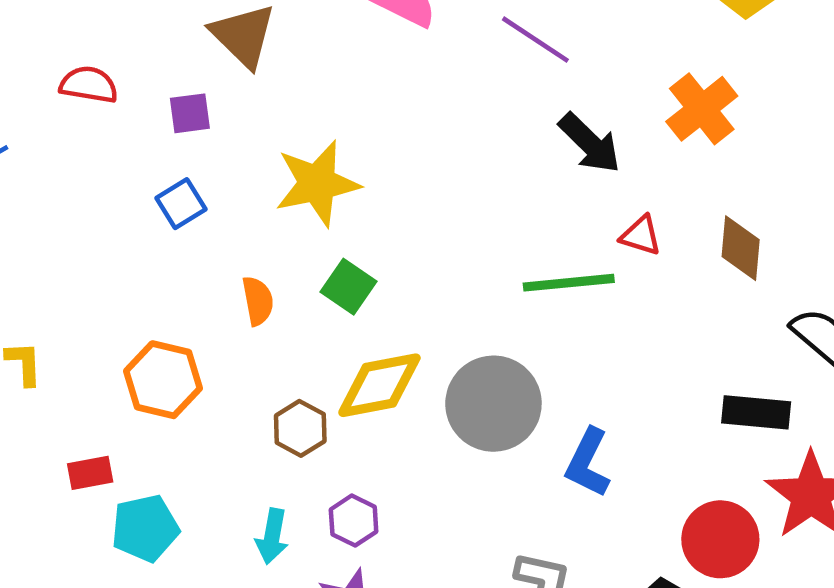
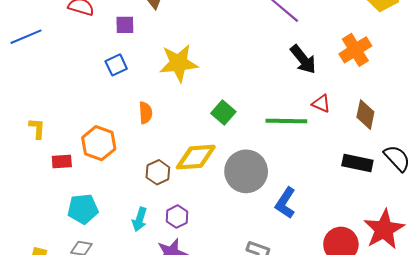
green square: (349, 287) -> (223, 112), moved
black rectangle: (756, 412) -> (357, 163), moved
red rectangle: (90, 473) -> (62, 162), moved

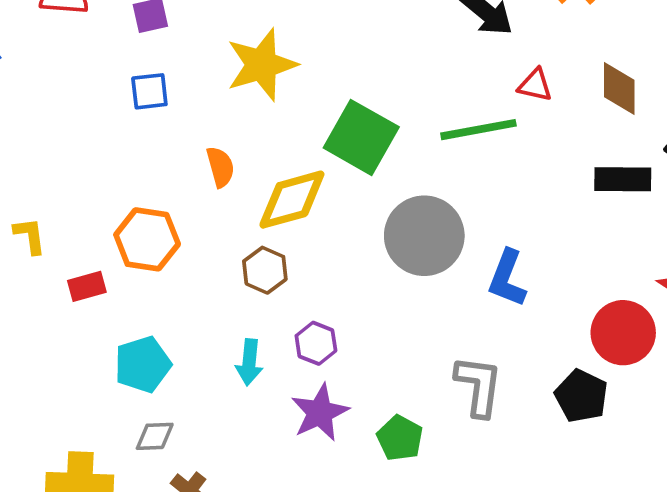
blue square: (116, 65) -> (149, 91), turned 30
green square: (223, 112) -> (361, 137), size x1.6
yellow diamond: (196, 157) -> (292, 200), moved

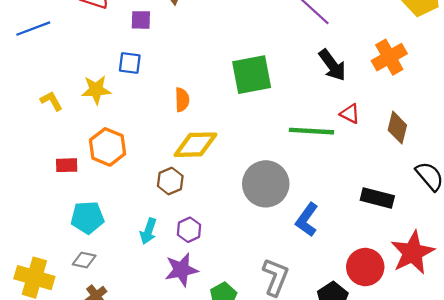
yellow star: (262, 65) -> (96, 90), moved, size x0.7
green square: (361, 137) -> (252, 75), moved, turned 36
orange semicircle: (220, 167) -> (182, 100), moved
black rectangle: (623, 179) -> (377, 198), moved
yellow L-shape: (30, 236) -> (51, 101), moved, turned -35

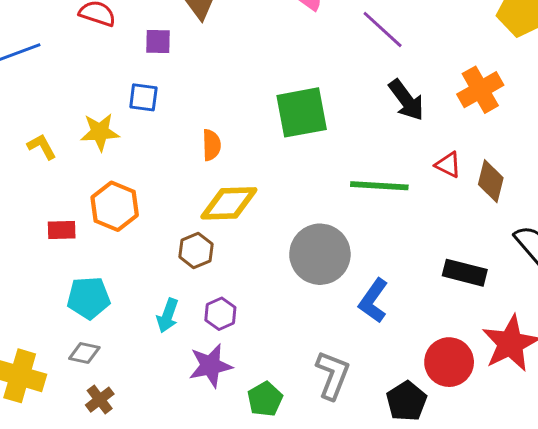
red triangle: (350, 114) -> (448, 165), moved

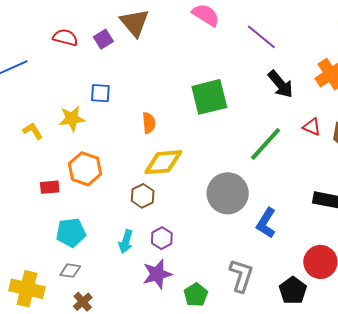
purple square: (158, 41) -> (103, 39), moved, turned -30
green line: (379, 186) -> (265, 144), turned -48

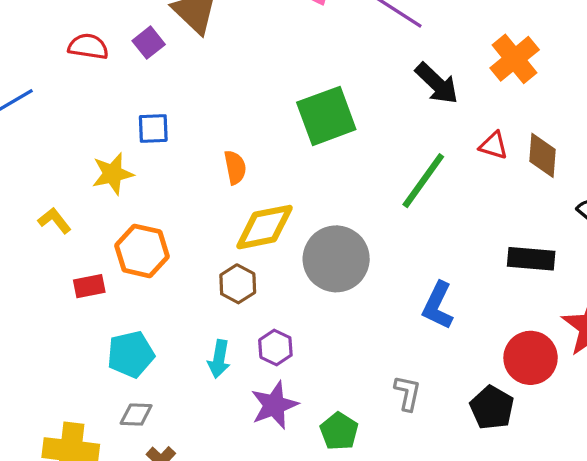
yellow L-shape: (33, 131) -> (55, 221), moved
gray circle: (228, 193) -> (336, 259), moved
gray L-shape: (241, 276) -> (407, 393), size x0.7

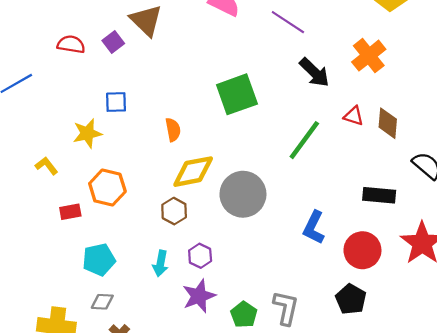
red circle: (531, 358) -> (362, 250), moved
gray L-shape: (407, 393) -> (286, 308), moved, size x1.4

